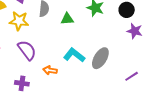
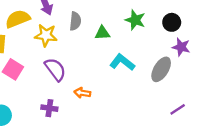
cyan L-shape: (74, 55) -> (122, 62), moved
gray ellipse: (100, 58) -> (161, 69), moved
purple line: (132, 76) -> (178, 109), moved

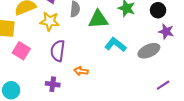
green triangle: (102, 33) -> (98, 19), size x1.5
purple semicircle: (55, 69) -> (58, 51), turned -135
gray ellipse: (161, 69) -> (149, 51), turned 35

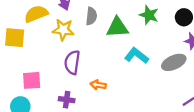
pink square: (21, 51) -> (32, 80), moved, turned -36

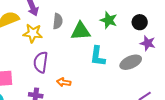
cyan L-shape: (137, 56) -> (98, 56), turned -120

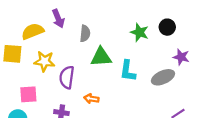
black circle: (140, 22) -> (167, 27), moved
green triangle: (81, 31) -> (101, 57), moved
yellow star: (33, 33) -> (44, 61), moved

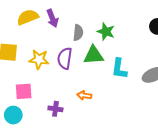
yellow semicircle: (33, 31) -> (28, 17), moved
green star: (139, 32) -> (106, 32), moved
purple semicircle: (67, 77) -> (65, 58), moved

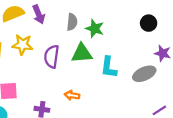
gray semicircle: (78, 33) -> (72, 22), moved
yellow star: (39, 59) -> (22, 45), moved

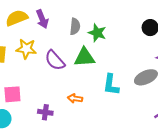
purple semicircle: (52, 57) -> (55, 60), turned -50
cyan L-shape: (109, 67) -> (111, 85), moved

